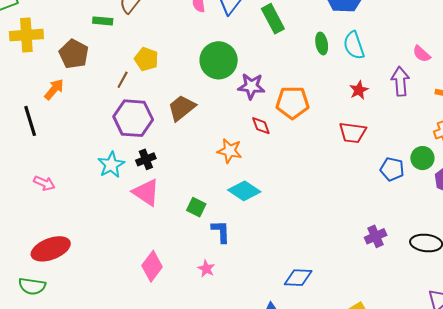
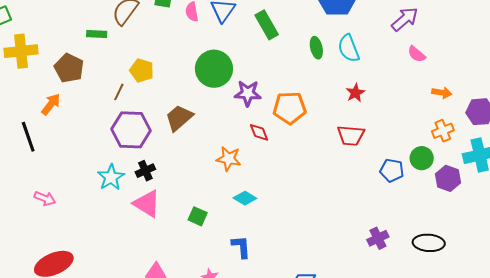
purple arrow: (400, 81) -> (405, 19), moved, turned 56
cyan diamond: (244, 191) -> (245, 198), size x0.7
blue L-shape: (221, 232) -> (241, 247), moved

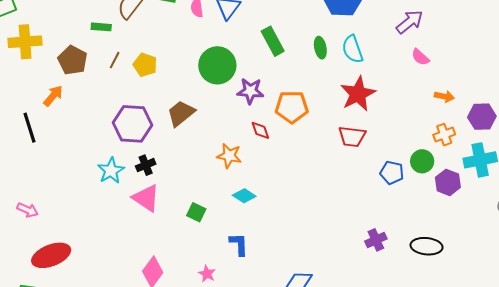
green rectangle: (267, 25) -> (273, 41), moved
brown line: (119, 92) -> (115, 60), moved
red star: (355, 93) -> (358, 94), size x1.8
pink arrow: (45, 198) -> (28, 210), moved

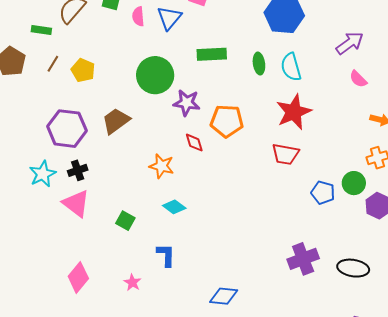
green rectangle: (273, 41) -> (212, 54), turned -68
purple cross: (376, 240) -> (303, 259), size x1.4

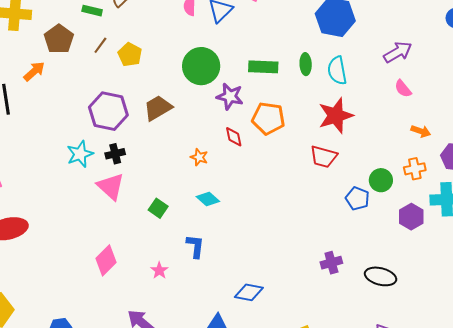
green rectangle: (212, 54) -> (263, 67), moved
orange star: (162, 166) -> (199, 157), size x0.7
green circle: (354, 183) -> (381, 180), moved
purple cross: (303, 259) -> (331, 263), size x0.7

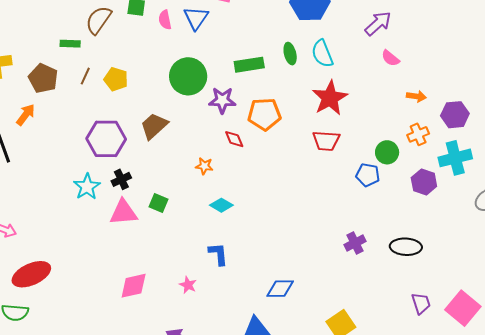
pink triangle: (111, 186) -> (123, 212), turned -36
green square: (158, 208) -> (159, 203), moved
pink diamond: (106, 260) -> (134, 286), turned 44

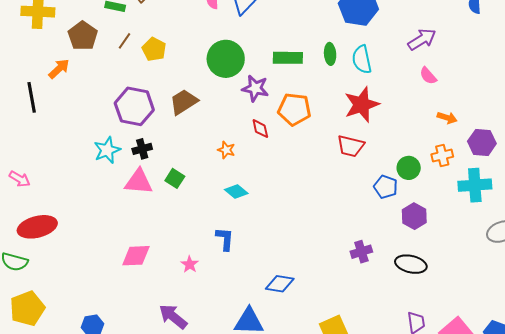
purple hexagon: (424, 182) -> (414, 216), moved

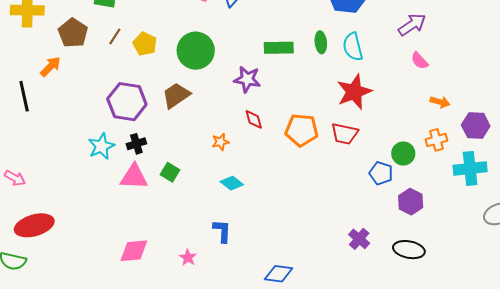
green circle: (226, 59) -> (196, 51), moved
orange pentagon: (294, 109) -> (302, 130), moved
orange star: (226, 150) -> (220, 142), turned -30
purple cross: (361, 252) -> (359, 239), turned -30

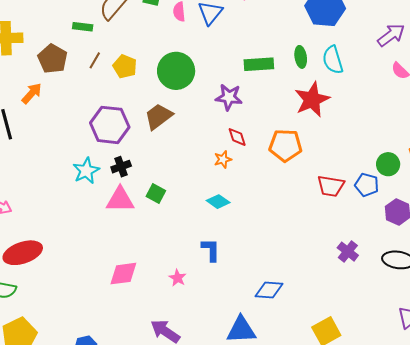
red star: (354, 92) -> (312, 100), moved
red trapezoid: (345, 134) -> (331, 186), moved
orange star: (220, 142) -> (223, 159), moved

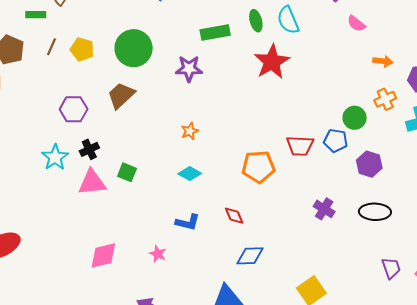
purple hexagon: (110, 125) -> (74, 109), size x0.7
red diamond: (237, 137) -> (234, 216), moved
orange pentagon: (285, 145) -> (258, 167), moved
blue L-shape: (211, 250) -> (188, 222), turned 110

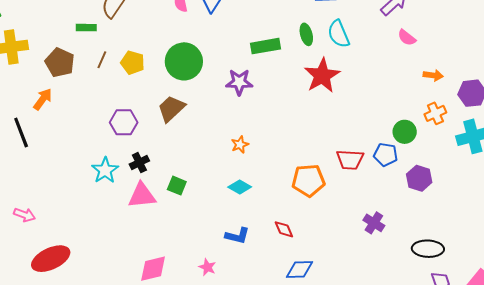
black ellipse: (375, 212) -> (428, 249), moved

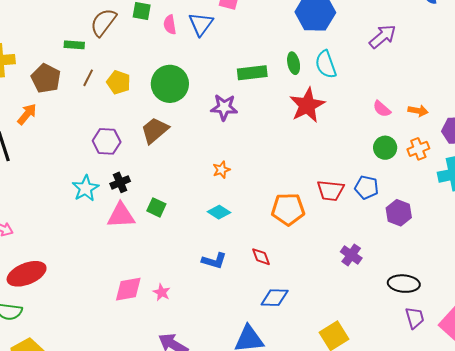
pink semicircle: (407, 38) -> (382, 109), moved
green circle: (405, 132) -> (385, 148), moved
pink star: (207, 267) -> (162, 292), moved

